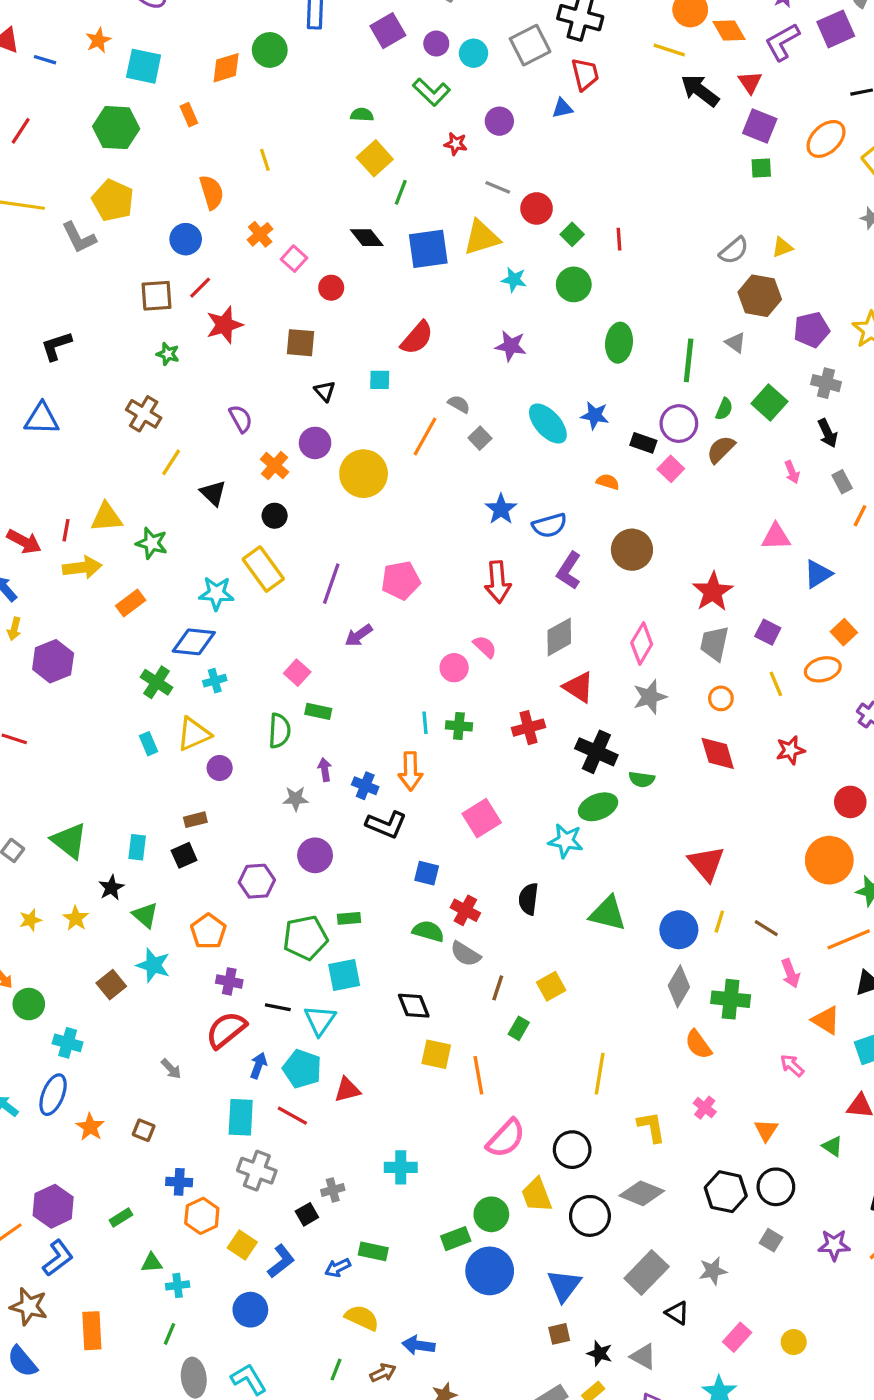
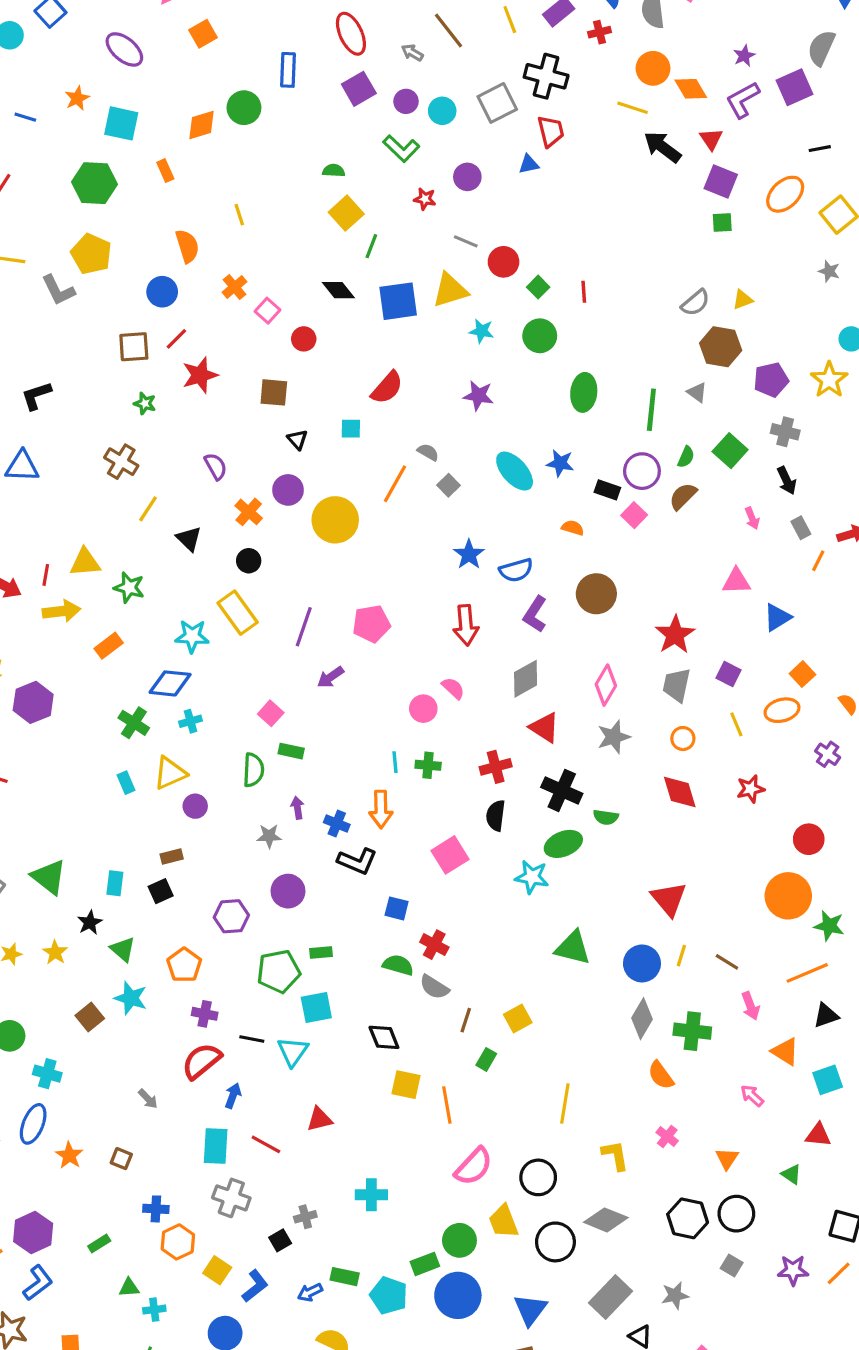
black semicircle: (528, 899) -> (496, 816), moved
cyan pentagon: (302, 1069) -> (389, 1295), moved

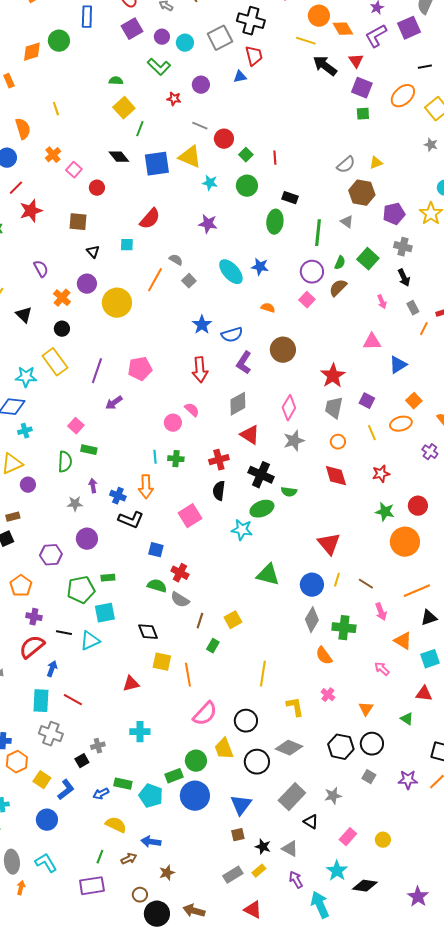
yellow triangle: (450, 290) -> (190, 157), turned 40
black rectangle: (607, 490) -> (290, 198), moved
green star: (829, 926) -> (385, 512), moved
cyan triangle: (293, 1052) -> (90, 641), turned 30
red triangle: (319, 1119) -> (131, 684), moved

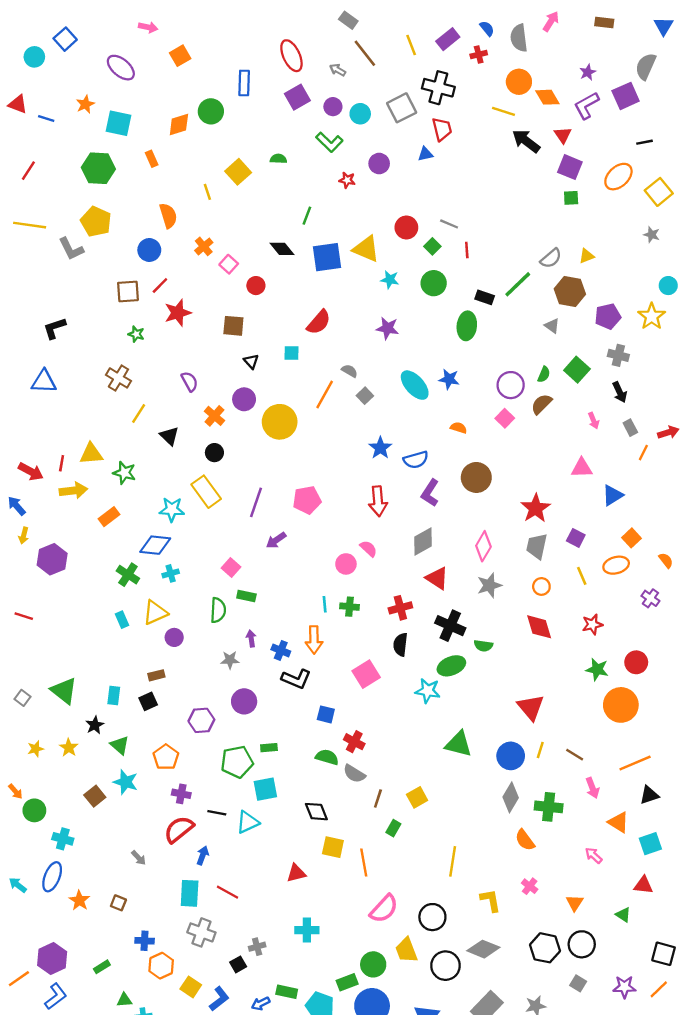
yellow square: (124, 108) -> (238, 172), moved
gray line: (200, 126) -> (449, 224), moved
green line: (318, 233) -> (518, 284), moved, turned 40

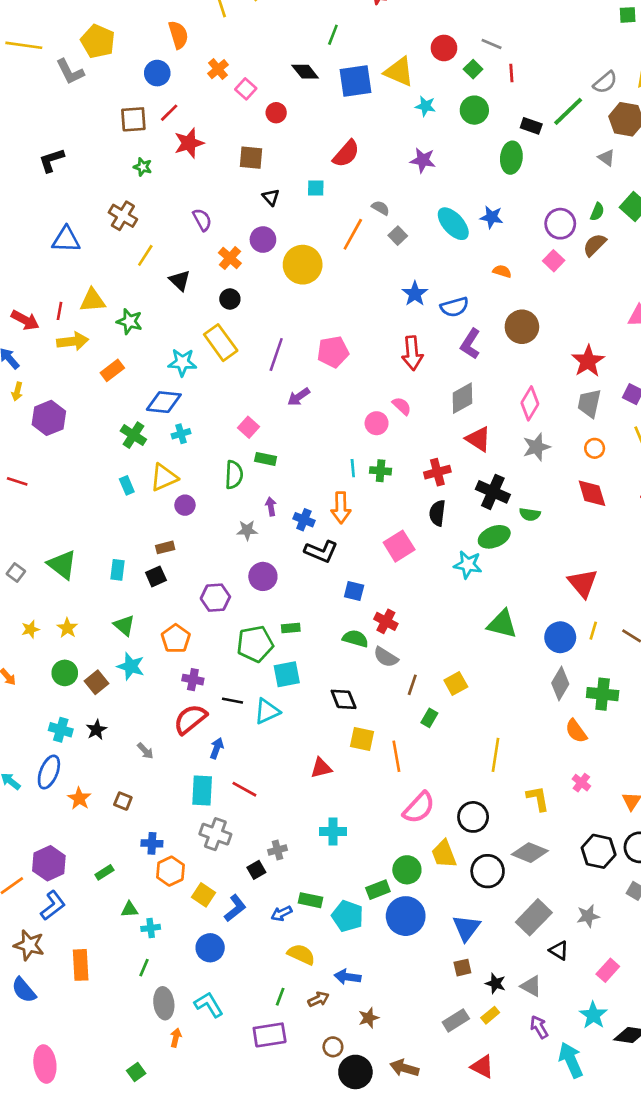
blue triangle: (44, 382) -> (66, 240), moved
black star: (95, 725) -> (96, 730), moved
green circle: (34, 810) -> (65, 673), moved

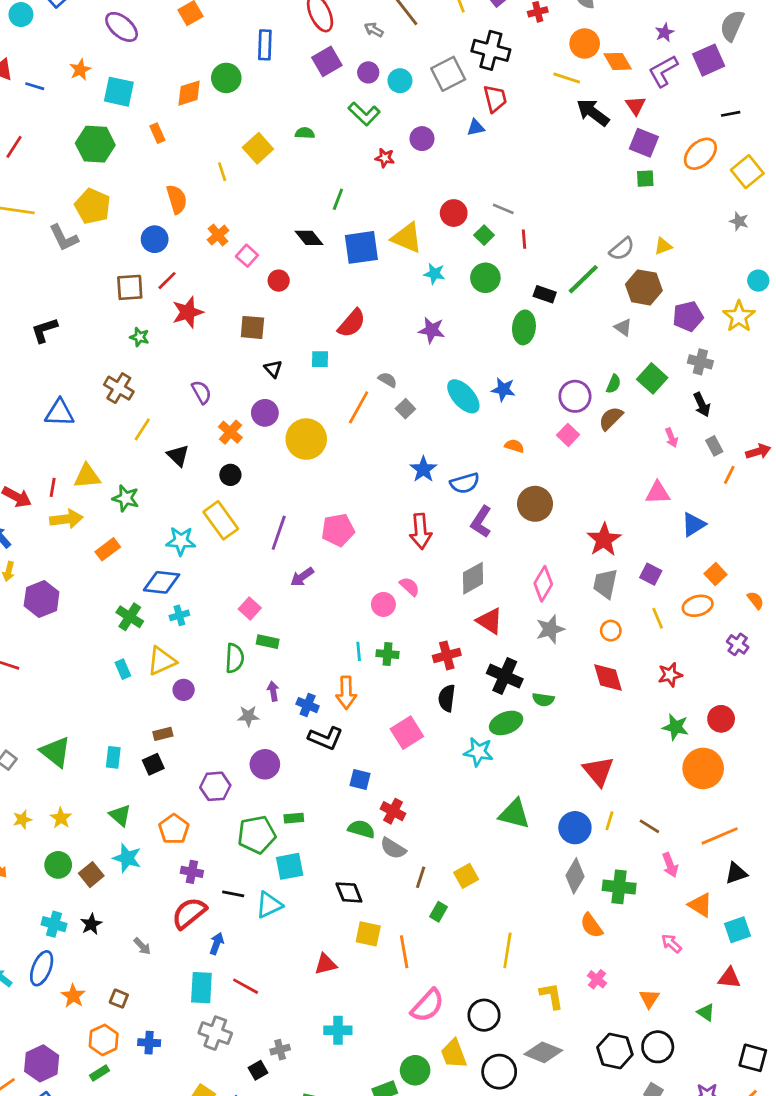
orange hexagon: (170, 871) -> (104, 1040), moved

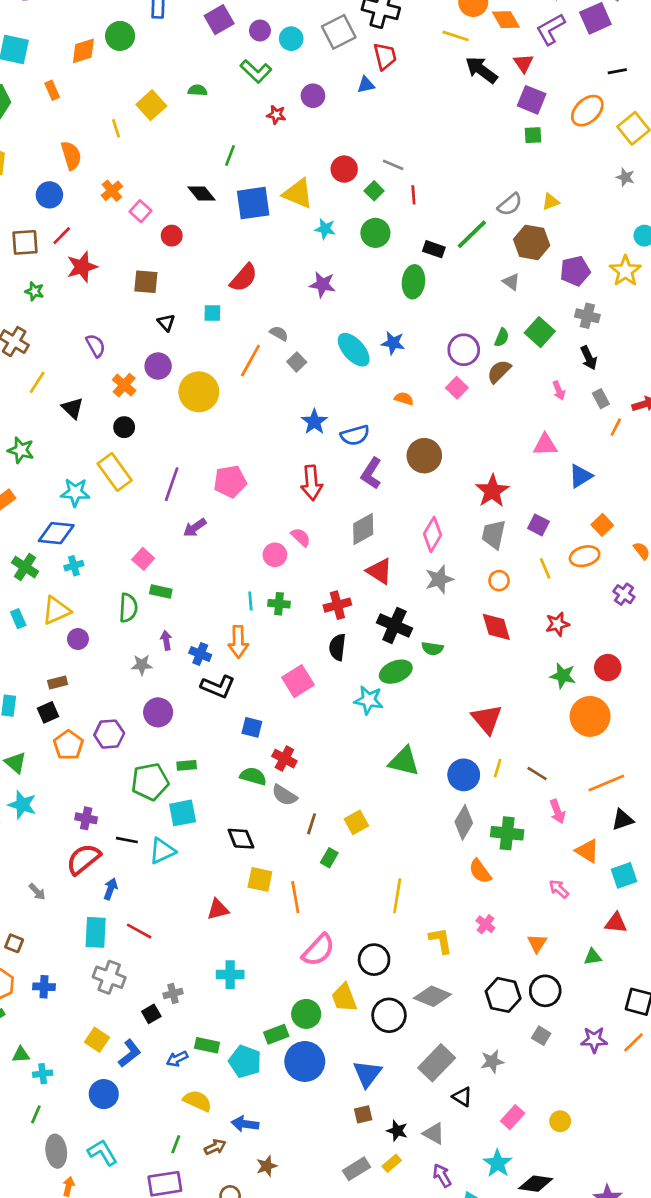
orange pentagon: (174, 829) -> (68, 745), moved
green triangle: (706, 1012) -> (593, 957), turned -42

